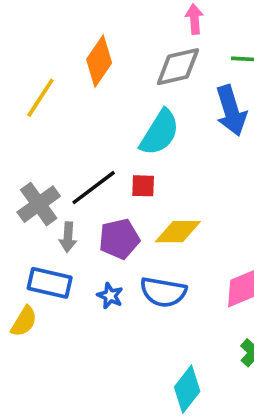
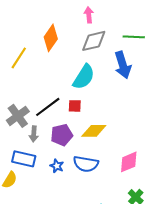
pink arrow: (194, 19) -> (89, 15), moved

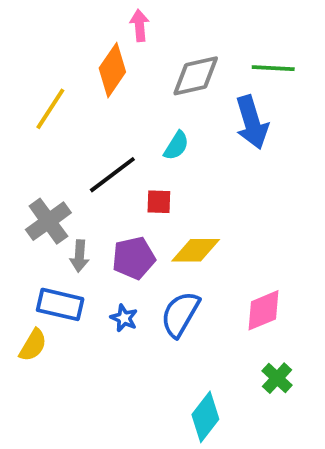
pink arrow: (89, 15) -> (139, 26), moved
cyan semicircle: (84, 77) -> (176, 146), size x0.6
black line: (48, 107) -> (112, 175), moved
blue semicircle: (86, 164) -> (180, 314), turned 110

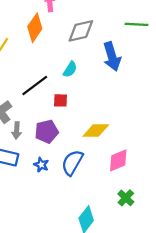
green line: (273, 68) -> (137, 24), moved
yellow diamond: (196, 250) -> (96, 130), moved

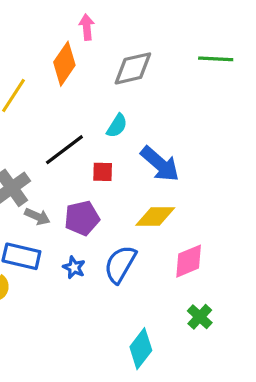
blue arrow: (112, 57) -> (160, 164), moved, turned -32
gray arrow: (17, 130) -> (37, 217), turned -70

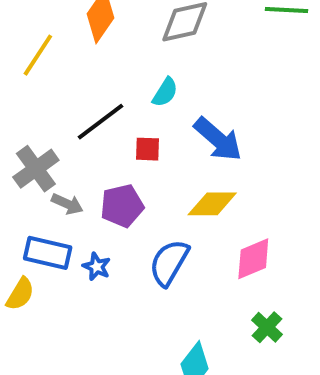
blue star: (74, 267) -> (97, 267), moved

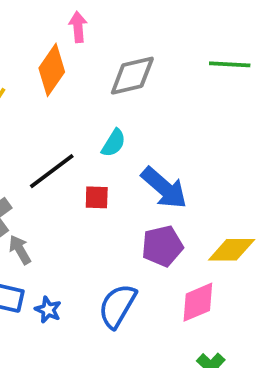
gray arrow: (67, 204) -> (20, 250), turned -144
yellow diamond: (212, 204) -> (232, 250), moved
purple pentagon: (122, 206) -> (162, 246), moved

